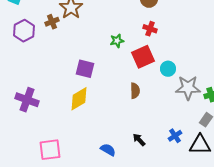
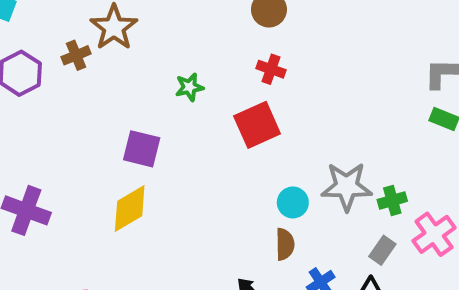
green star: (117, 41) -> (189, 87), moved
cyan circle: (168, 69) -> (293, 202), moved
brown semicircle: (135, 91) -> (285, 244), moved

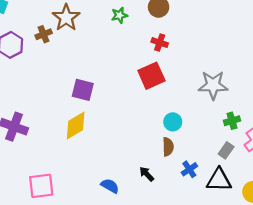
green star: (189, 87) -> (119, 15), moved
gray star: (347, 187) -> (213, 85), moved

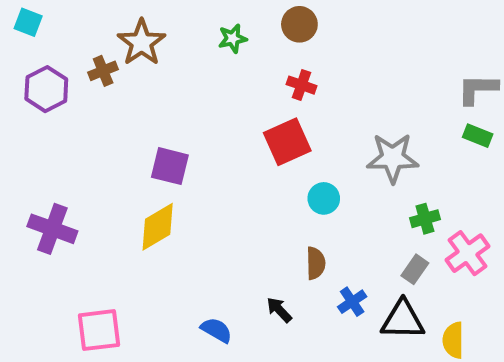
cyan circle: (173, 122) -> (324, 198), moved

